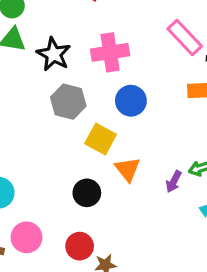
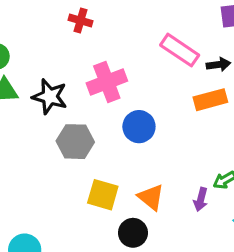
yellow square: (101, 139) -> (103, 195), moved
black circle: (87, 193) -> (133, 233), moved

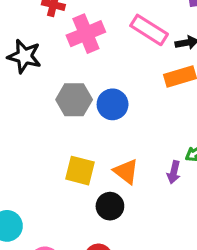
pink cross: (107, 82) -> (86, 34), moved
black star: (50, 97) -> (24, 56), moved
gray hexagon: (75, 142) -> (74, 100), moved

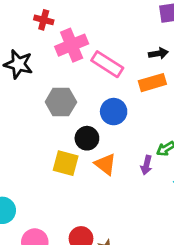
pink rectangle: (149, 30) -> (107, 64), moved
blue circle: (113, 104) -> (114, 112), moved
black circle: (110, 206) -> (87, 138), moved

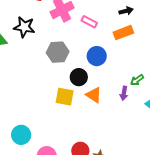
pink rectangle: (107, 64) -> (89, 22), size x0.7

